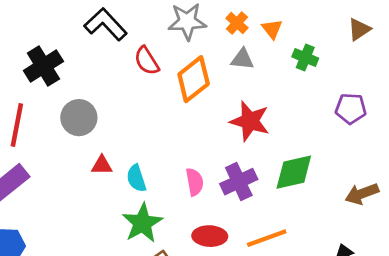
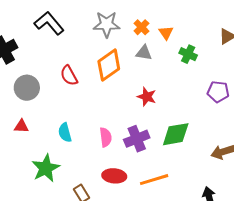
red semicircle: (147, 61) -> (69, 75), moved
red star: (250, 121) -> (147, 97), size x0.7
red triangle: (102, 165) -> (21, 126), moved
green star: (142, 223) -> (46, 168), moved

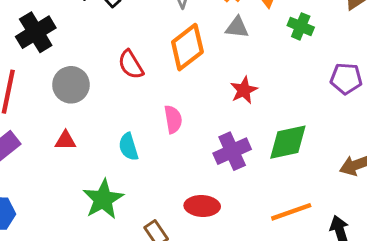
red star: (147, 97) -> (244, 90), turned 30
pink semicircle: (106, 137) -> (173, 119), moved
orange line: (154, 180) -> (291, 212), moved

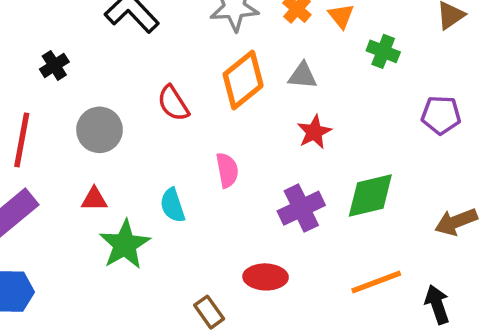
gray triangle: (237, 27) -> (303, 76), moved
black cross: (36, 32) -> (54, 65), size x0.6
green star: (103, 199) -> (125, 245), moved

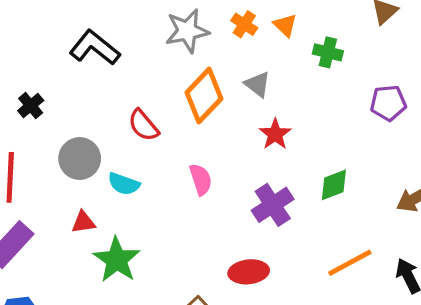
gray triangle: (303, 76) -> (258, 84), turned 40
green diamond: (370, 195) -> (334, 185), size x0.7
cyan semicircle: (173, 205) -> (124, 184), moved, turned -44

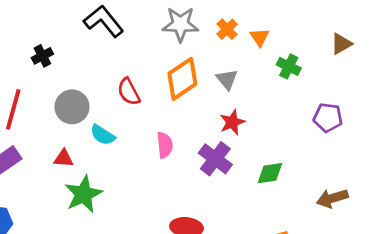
purple cross: (273, 205) -> (215, 159), moved, turned -32

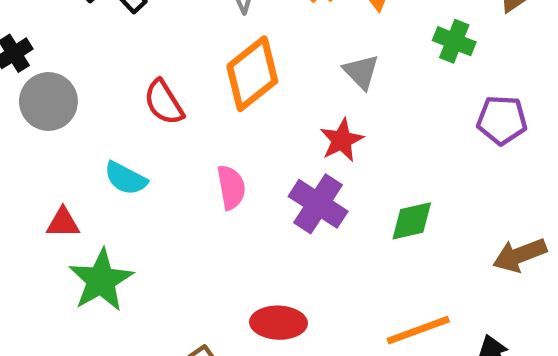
green cross: (289, 66) -> (454, 41), moved
gray triangle: (227, 79) -> (361, 72), moved
gray circle: (72, 107) -> (48, 101), moved

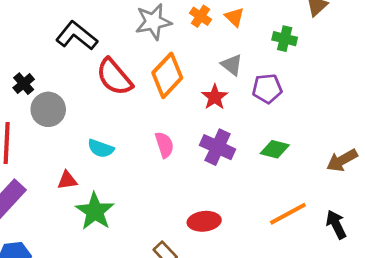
red semicircle: (164, 102) -> (114, 77), moved, size x1.4
purple pentagon: (502, 120) -> (267, 89), moved
red star: (342, 140) -> (215, 97), moved
green diamond: (412, 221) -> (275, 149), turned 36

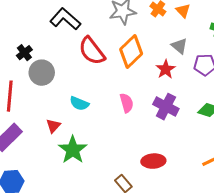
red triangle: (67, 180) -> (53, 126), turned -42

